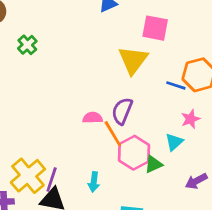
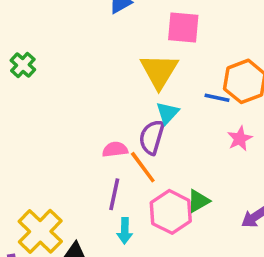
cyan triangle: (174, 142) -> (168, 113), moved
pink hexagon: (134, 153) -> (171, 212), moved
purple line: (52, 179) -> (114, 194), moved

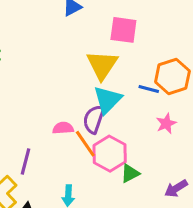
cyan triangle: (168, 113) -> (108, 100), size x1.5
purple line: (114, 194) -> (25, 162), moved
pink hexagon: (171, 212) -> (110, 154), moved

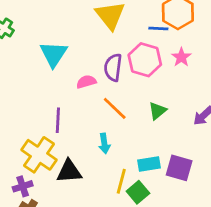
cyan triangle: (108, 100) -> (54, 54), moved
orange line: (85, 144) -> (115, 108), moved
pink hexagon: (110, 154) -> (145, 60), moved

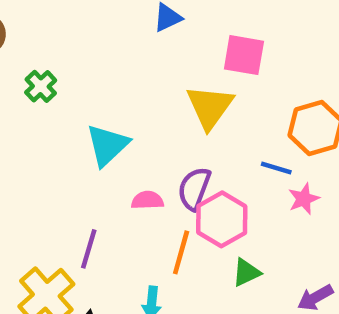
blue line: (158, 29) -> (276, 168), moved
pink hexagon: (145, 60) -> (222, 219), moved
orange line: (115, 108) -> (181, 252), turned 48

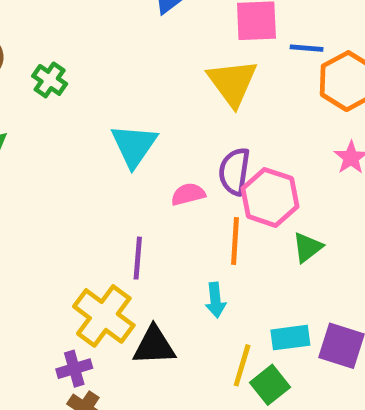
green cross: (41, 86) -> (50, 80), moved
blue line: (276, 168) -> (307, 48), moved

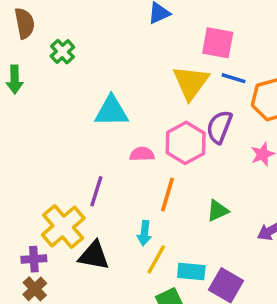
blue line: (307, 48) -> (233, 78), moved
cyan triangle: (134, 146) -> (111, 111), turned 42
purple semicircle: (234, 171) -> (219, 127), moved
pink hexagon: (270, 197) -> (186, 143), moved
yellow line: (242, 365) -> (156, 259), moved

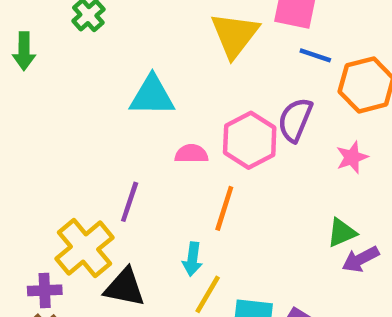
yellow triangle: (191, 83) -> (235, 35), moved
green triangle: (218, 211) -> (342, 233), moved

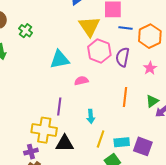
pink hexagon: (250, 140) -> (99, 51), moved
orange line: (224, 208) -> (125, 97), moved
yellow cross: (84, 248) -> (44, 130), turned -30
cyan arrow: (192, 259) -> (91, 116), moved

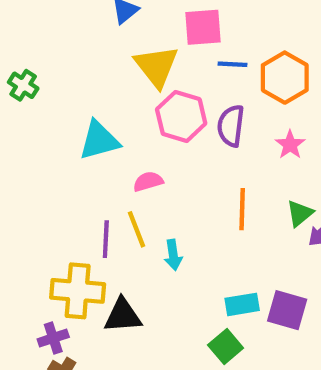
yellow line: (101, 139) -> (136, 229), moved, turned -36

